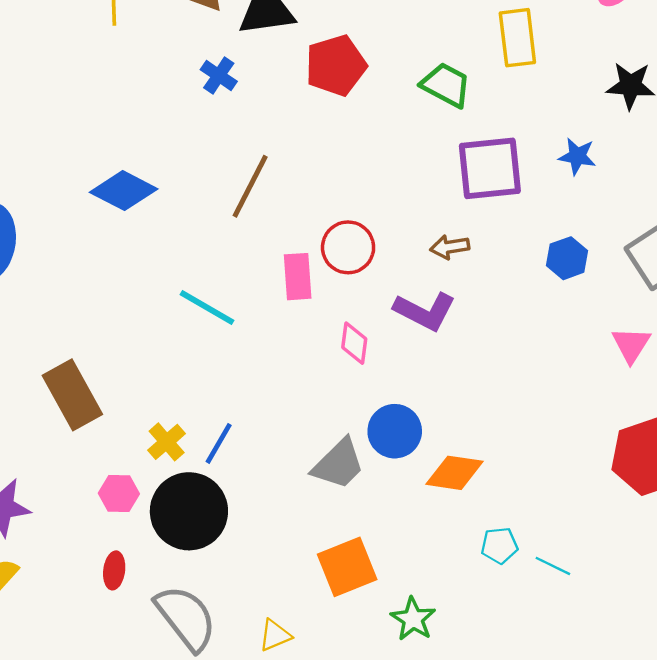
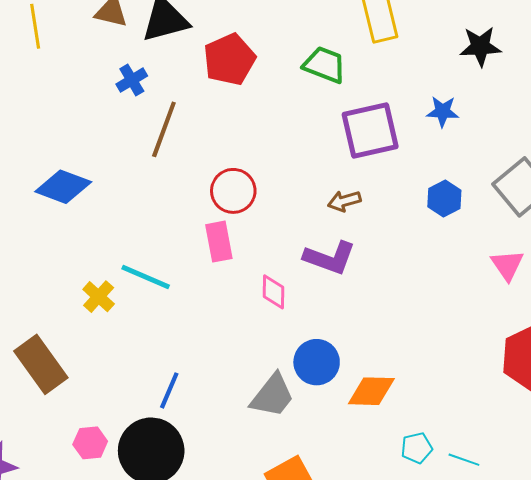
blue cross: (219, 76) -> (132, 80), turned 32
brown line: (250, 186) -> (164, 129), moved
red circle: (348, 247) -> (233, 191), moved
yellow cross: (167, 442) -> (99, 297), moved

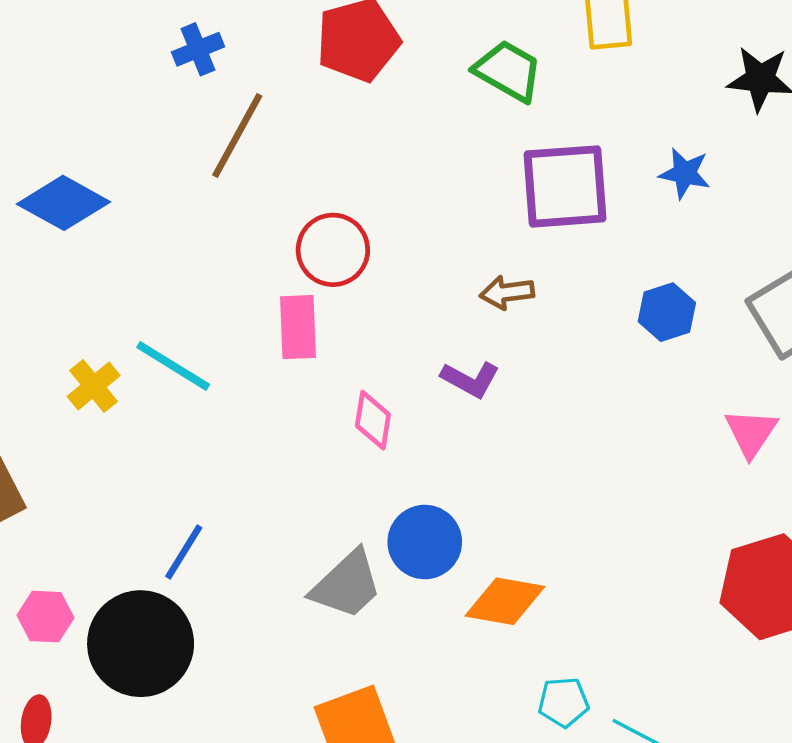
purple L-shape: (330, 258) -> (470, 379), size x0.7

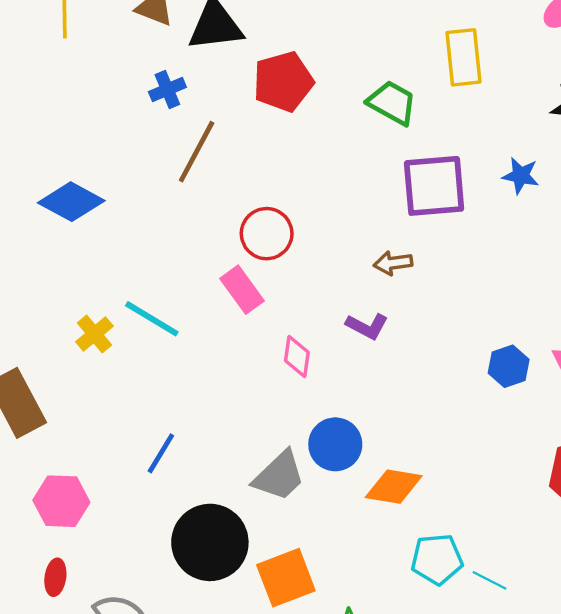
blue hexagon: (667, 312) -> (509, 366), moved
pink rectangle: (298, 327) -> (242, 290), turned -33
pink hexagon: (46, 617) -> (61, 501), size x1.4
black circle: (141, 644) -> (210, 542), moved
cyan pentagon: (563, 702) -> (437, 559), size x1.4

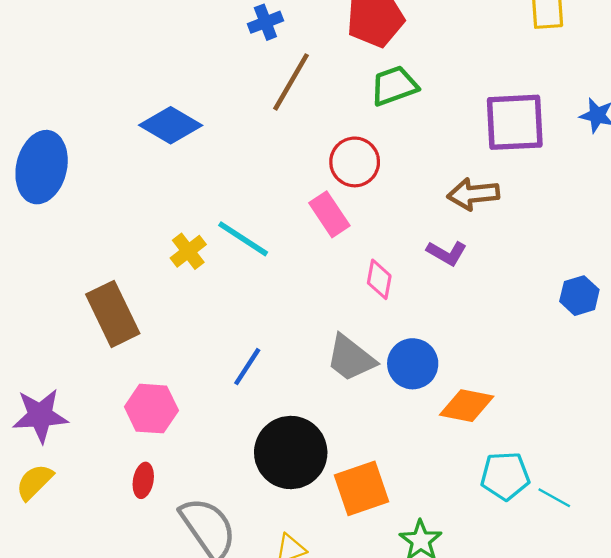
green trapezoid: (392, 103) -> (394, 86), moved, turned -51
brown arrow: (393, 263) -> (473, 194), size x1.4
gray trapezoid: (279, 476) -> (351, 358), moved, turned 80

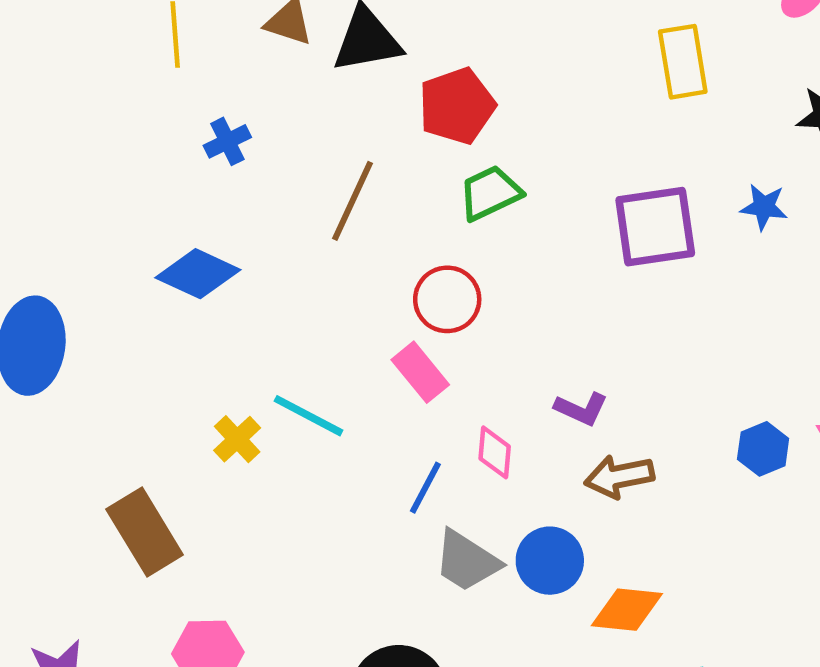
blue cross: (265, 22) -> (227, 141), moved
brown arrow: (473, 194) -> (619, 476), moved
blue line: (247, 367) -> (425, 488), moved

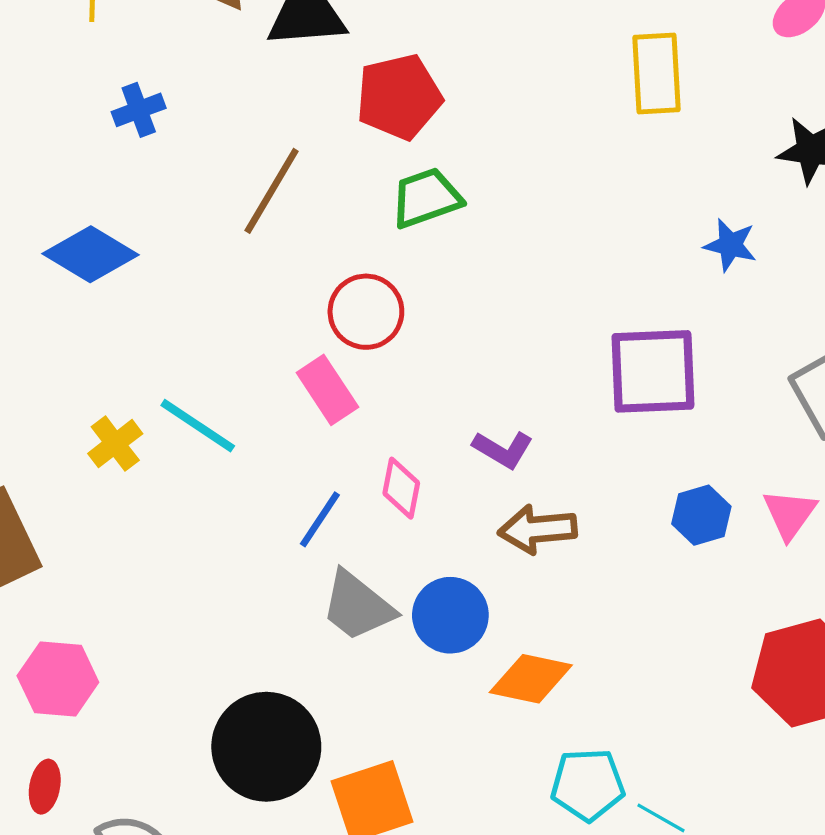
purple square: (655, 227) -> (653, 371), moved

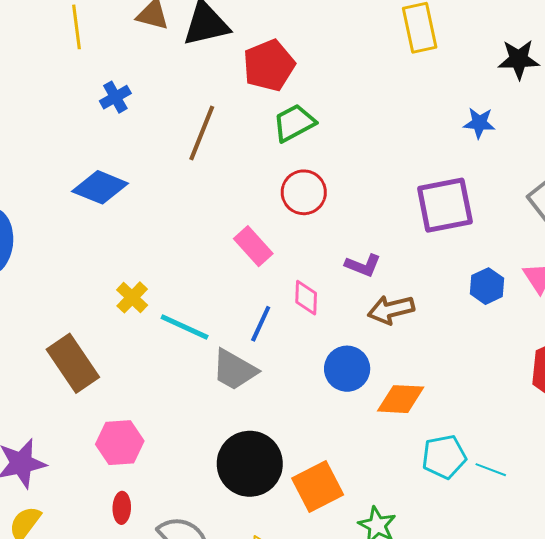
red circle: (366, 312) -> (304, 192), moved
cyan line: (198, 426) -> (185, 327), moved
gray trapezoid: (358, 606) -> (235, 370), moved

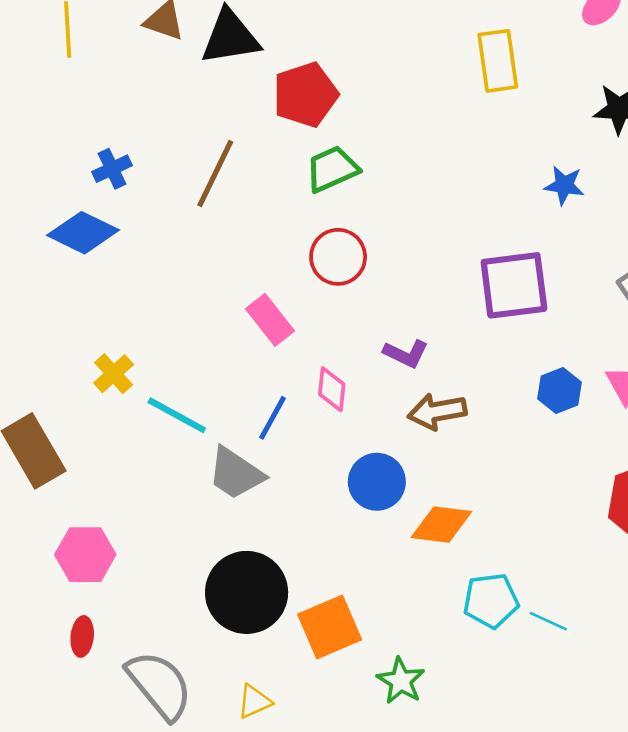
blue cross: (115, 97) -> (112, 169), moved

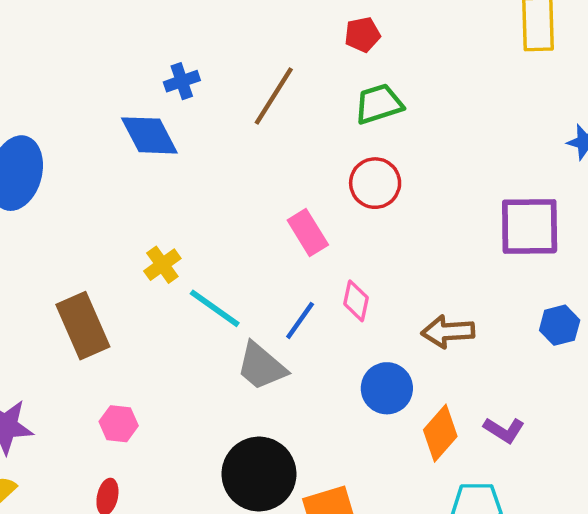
red pentagon: (305, 95) -> (362, 35), size x0.6
blue diamond: (83, 233) -> (149, 135), turned 30
purple L-shape: (406, 354) -> (504, 430), moved
orange diamond: (441, 525) -> (440, 433), turned -62
pink hexagon: (85, 555) -> (119, 424), size x0.7

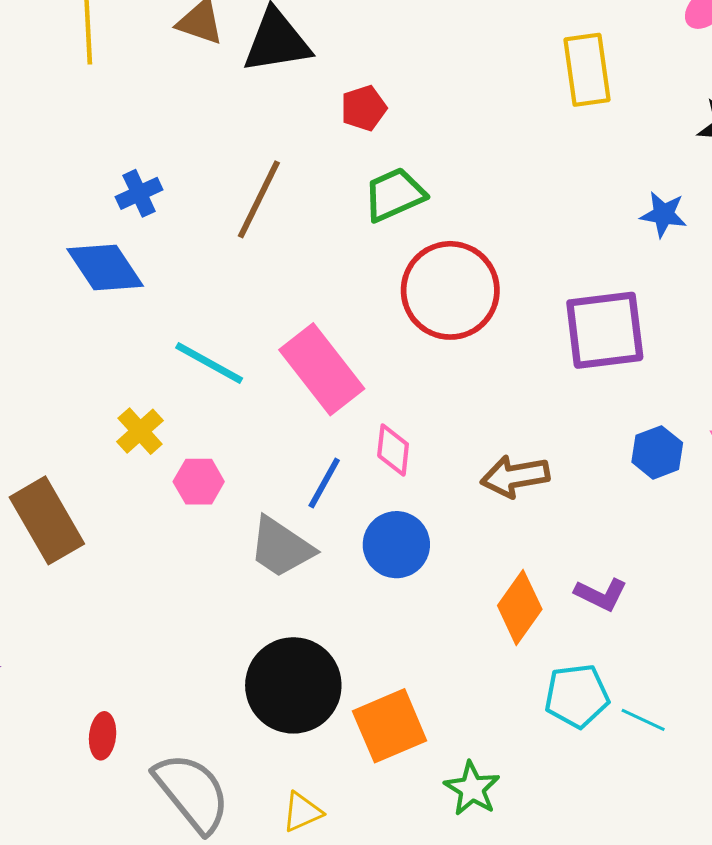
red circle: (375, 183) -> (450, 290), moved, size x1.5
pink rectangle: (308, 233) -> (322, 369), size x1.5
cyan line: (215, 308) -> (209, 363), moved
blue circle: (387, 388) -> (396, 545), moved
pink hexagon: (119, 424) -> (199, 482), moved

